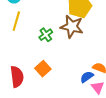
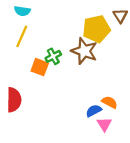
orange square: (43, 69) -> (40, 67), moved, turned -35

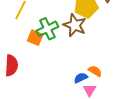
green cross: (53, 56) -> (47, 29), size x1.5

